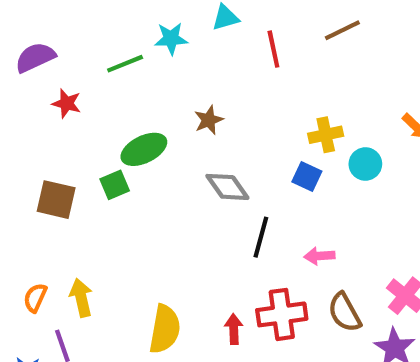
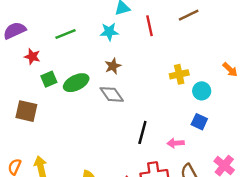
cyan star: (171, 39) -> (109, 32), moved
blue square: (307, 177) -> (199, 122), moved
green square: (115, 185) -> (49, 79), moved
gray diamond: (227, 187) -> (112, 94), moved

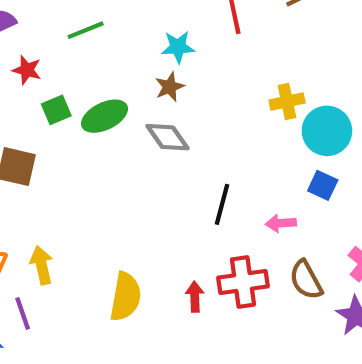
cyan star: (109, 32) -> (178, 47), moved
cyan circle: (202, 91) -> (327, 131), size x1.5

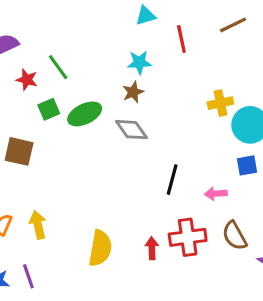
green line: (86, 30) -> (58, 67), moved, turned 76
blue square: (323, 185) -> (247, 165), turned -35
purple line: (23, 313) -> (28, 276), moved

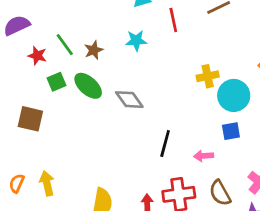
brown star: (133, 92) -> (94, 50), moved
green ellipse: (85, 114) -> (88, 86), turned 68

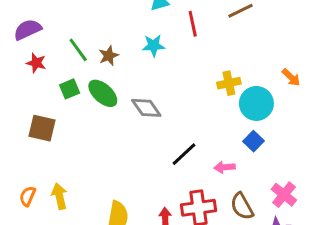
red star: (37, 56) -> (36, 63), moved
blue square: (231, 131) -> (253, 141), turned -36
black line: (165, 144) -> (184, 154), turned 32

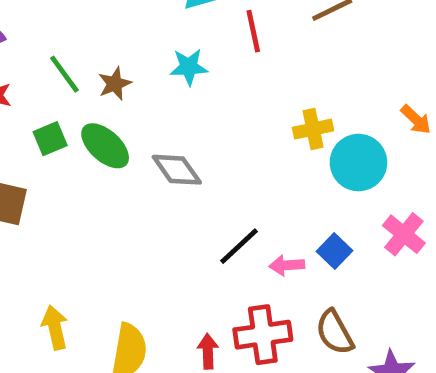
blue square: (253, 141) -> (335, 251), moved
pink arrow: (225, 167) -> (287, 265), moved
pink cross: (284, 195) -> (404, 234), moved
yellow arrow: (59, 196) -> (55, 327), moved

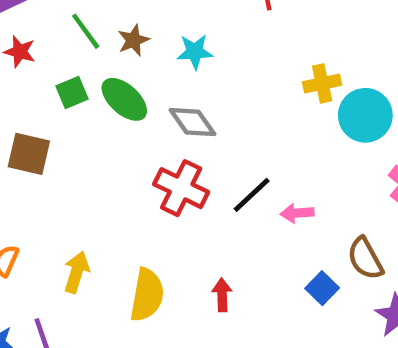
cyan star: (189, 67) -> (195, 52), moved
blue square: (335, 251) -> (322, 288), moved
yellow arrow: (55, 327) -> (77, 272), turned 30
brown semicircle: (335, 332) -> (365, 259), moved
red cross: (263, 335) -> (181, 188), moved, turned 34

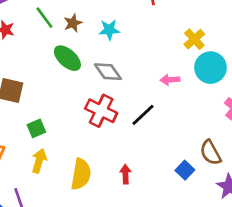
yellow cross: (322, 83) -> (194, 39), moved, turned -30
green square: (72, 93) -> (36, 128), moved
pink arrow: (297, 213) -> (170, 80), moved

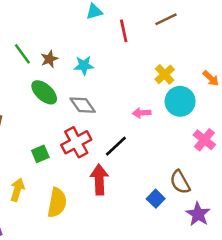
red cross: (101, 111) -> (76, 142), turned 36
green square: (36, 128) -> (40, 154), moved
red arrow: (125, 174) -> (99, 180), moved, size x1.6

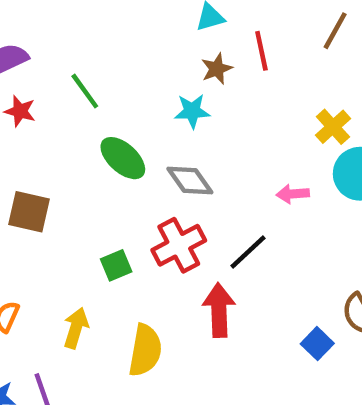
brown line: (166, 19) -> (335, 31), turned -35
brown star: (49, 59) -> (217, 69), moved

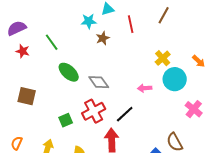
brown star: (217, 69) -> (103, 38), moved
cyan star: (192, 111) -> (89, 21), moved

